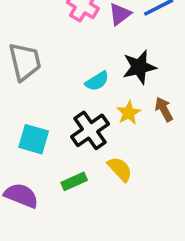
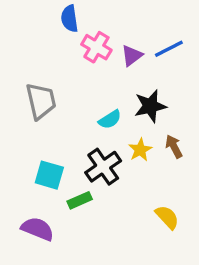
yellow semicircle: (120, 169) -> (167, 217), moved
green rectangle: (74, 181) -> (80, 200), moved

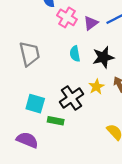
cyan semicircle: (110, 120) -> (75, 54), moved, turned 112
green rectangle: (80, 200) -> (56, 121), turned 35

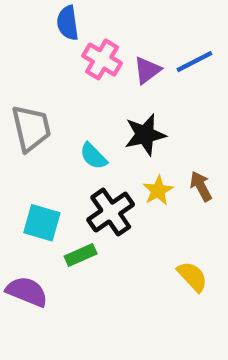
cyan semicircle: (75, 54) -> (93, 156), moved, turned -35
black star: (103, 57) -> (145, 135), moved
green rectangle: (56, 121) -> (81, 255), turned -35

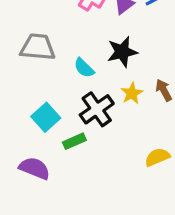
gray trapezoid: (31, 128) -> (38, 47), turned -72
cyan square: (42, 223) -> (46, 117), turned 32
yellow semicircle: (192, 277) -> (157, 157), turned -70

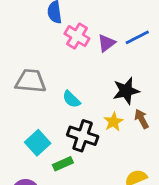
black star: (122, 52) -> (126, 91), moved
black cross: (97, 109) -> (83, 136), turned -36

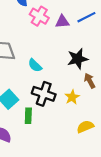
purple triangle: (106, 43) -> (62, 22), turned 32
yellow star: (113, 122) -> (72, 97), moved
green rectangle: (63, 164) -> (28, 116), turned -64

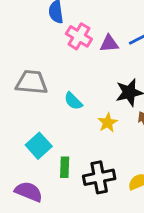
black cross: (44, 94) -> (99, 177), moved, turned -30
yellow star: (72, 97) -> (108, 123), moved

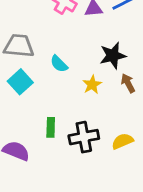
cyan square: (39, 146) -> (20, 82), moved

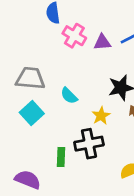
black cross: (84, 137) -> (89, 144), moved

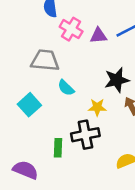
gray trapezoid: (30, 78) -> (45, 60), moved
yellow star: (101, 116) -> (97, 107), turned 30

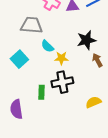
yellow star: (97, 107) -> (61, 58), moved
purple semicircle: (25, 170) -> (16, 109), turned -120

